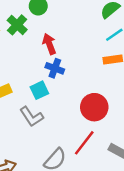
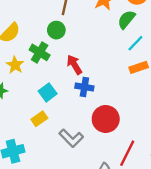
cyan square: (39, 90) -> (48, 92), moved
red circle: (94, 107) -> (106, 119), moved

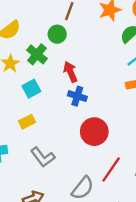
cyan square: (48, 92) -> (31, 89), moved
gray L-shape: (71, 138) -> (43, 157), moved

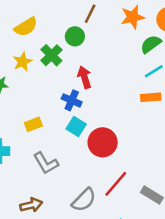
cyan square: (31, 89) -> (76, 126), moved, turned -36
blue cross: (77, 96) -> (72, 100), moved

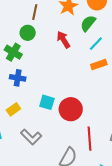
red arrow: (84, 77) -> (63, 40), moved
blue cross: (72, 100) -> (18, 78), moved
red line: (116, 184) -> (89, 139), turned -30

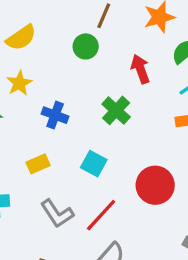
green cross: (13, 52) -> (116, 110), moved
red circle: (71, 109) -> (155, 185), moved
red line: (89, 139) -> (101, 215), moved, turned 35

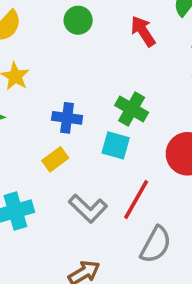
green cross: (116, 110) -> (132, 109), moved
blue cross: (55, 115) -> (67, 118), moved

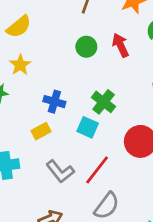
green circle: (78, 20) -> (86, 47), moved

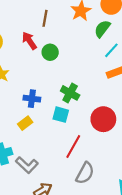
red arrow: (121, 45) -> (29, 41), moved
gray L-shape: (60, 171) -> (27, 165), moved

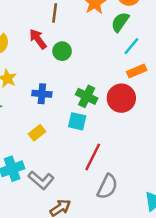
blue cross: (32, 99) -> (42, 94), moved
red circle: (103, 119) -> (121, 98), moved

